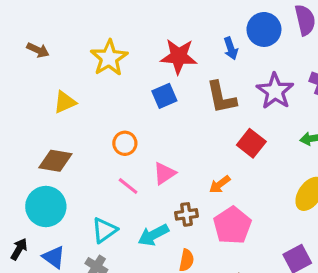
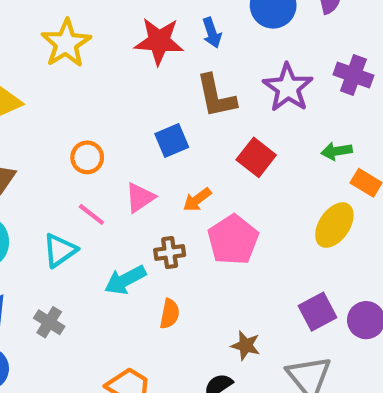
blue arrow: (231, 48) -> (212, 33), moved
blue square: (164, 96) -> (172, 141), moved
orange arrow: (220, 184) -> (197, 200), moved
pink pentagon: (232, 225) -> (233, 240), moved
cyan triangle: (104, 230) -> (60, 250), moved

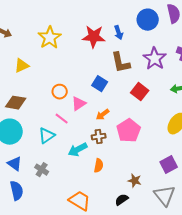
blue square: (172, 141) -> (100, 84), turned -35
pink triangle: (140, 198) -> (79, 104), moved
orange arrow: (197, 200) -> (103, 115), moved

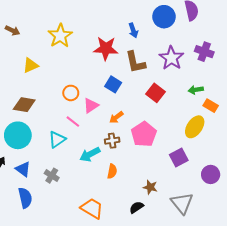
red star: (94, 37) -> (106, 48), moved
purple square: (169, 165) -> (179, 158), moved

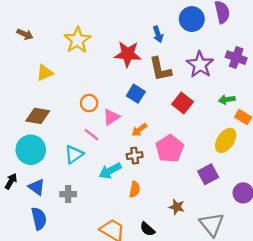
gray cross: (52, 176) -> (68, 194), turned -32
black semicircle: (136, 207) -> (147, 229), moved, turned -104

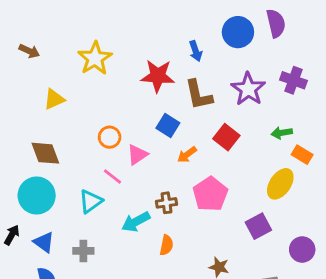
brown diamond: (38, 116) -> (45, 153), turned 60
orange arrow: (139, 130) -> (187, 155), moved

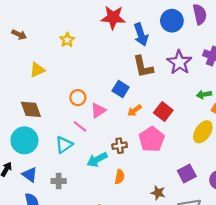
blue arrow: (196, 51) -> (141, 35), size x1.5
yellow star: (95, 58) -> (67, 40), size x0.6
red star: (158, 76) -> (113, 17), moved
red square: (226, 137) -> (163, 112), moved
purple square: (258, 226) -> (187, 173), moved

